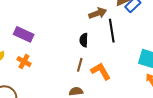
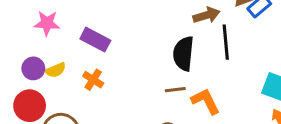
black semicircle: (84, 40) -> (183, 54), size x1.6
brown line: (80, 65) -> (175, 90), turned 64

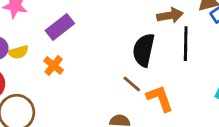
purple rectangle: (95, 40) -> (60, 27), turned -72
brown line: (175, 90) -> (132, 84), turned 42

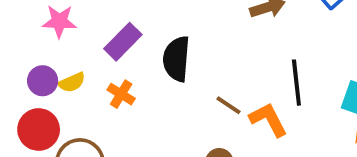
black line: (186, 44) -> (296, 83), moved
black semicircle: (144, 50) -> (176, 59), moved

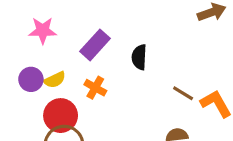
black semicircle: (176, 59) -> (139, 57), size x0.7
red circle: (39, 130) -> (61, 116), moved

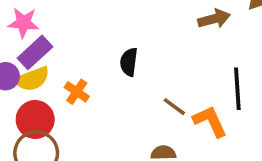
purple rectangle: (95, 45) -> (35, 52), moved
yellow semicircle: (55, 80) -> (32, 79), size x1.4

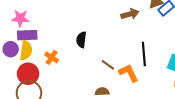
purple rectangle: (35, 52) -> (27, 35), turned 42
yellow semicircle: (32, 79) -> (26, 50), turned -60

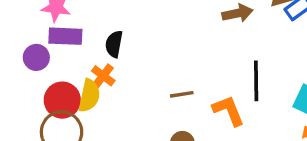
black semicircle: (81, 40) -> (114, 44), moved
yellow semicircle: (26, 50) -> (89, 96), moved
brown line: (108, 65) -> (182, 94), moved, turned -48

